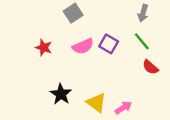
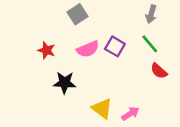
black star: (61, 94) -> (65, 83), moved, turned -30

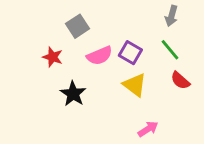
gray square: (77, 14) -> (77, 26), moved
black star: (65, 83) -> (73, 94), turned 30
yellow triangle: (102, 108) -> (135, 85), moved

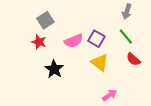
gray square: (77, 26) -> (45, 20), moved

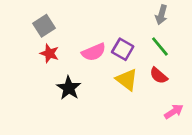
gray square: (45, 20) -> (44, 26), moved
red semicircle: (133, 59) -> (159, 76), moved
pink arrow: (110, 95) -> (174, 111), moved

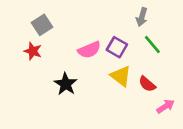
gray arrow: (161, 15) -> (142, 17), moved
red star: (49, 53) -> (33, 51), moved
red semicircle: (159, 76) -> (147, 84), moved

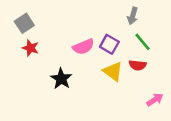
gray square: (42, 25) -> (24, 23), moved
red semicircle: (147, 84) -> (138, 65), moved, turned -35

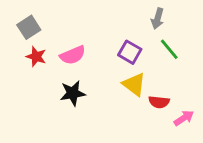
pink semicircle: (83, 47) -> (73, 55), moved
red semicircle: (138, 65) -> (159, 102), moved
black star: (61, 79) -> (73, 93), turned 30

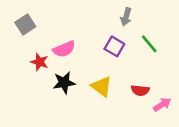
gray arrow: (158, 19) -> (126, 17), moved
red star: (36, 57) -> (40, 62), moved
yellow triangle: (134, 84) -> (102, 86), moved

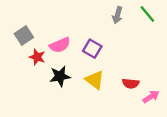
gray square: (25, 25) -> (24, 36), moved
green line: (149, 44) -> (147, 14), moved
purple square: (114, 46) -> (92, 49), moved

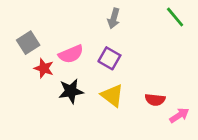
gray arrow: (117, 15) -> (114, 18), moved

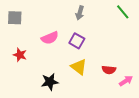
gray square: (28, 43) -> (15, 18), moved, turned 35
red star: (44, 68) -> (20, 55), moved
black star: (71, 91) -> (50, 82), moved

